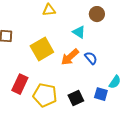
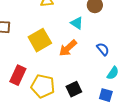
blue semicircle: (91, 58) -> (103, 49), moved
blue square: (101, 94) -> (106, 95), moved

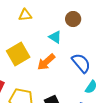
blue semicircle: (103, 49) -> (81, 63), size x1.5

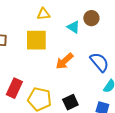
cyan triangle: (55, 37) -> (73, 27), moved
yellow square: (18, 54) -> (36, 40), moved, turned 30

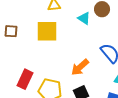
orange arrow: (64, 61) -> (80, 67), moved

